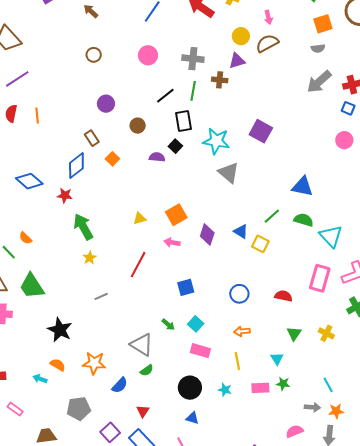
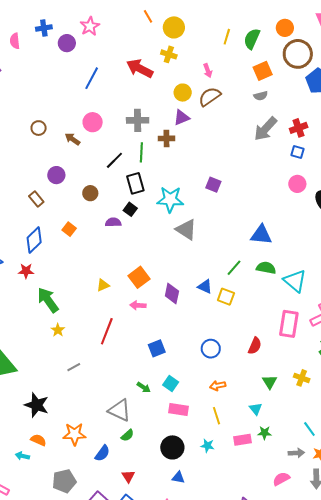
brown arrow: (91, 11) -> (72, 139), moved
purple square: (261, 131) -> (213, 185), size x0.7
brown rectangle: (92, 138) -> (36, 199), moved
red semicircle: (283, 296) -> (255, 346), turned 108

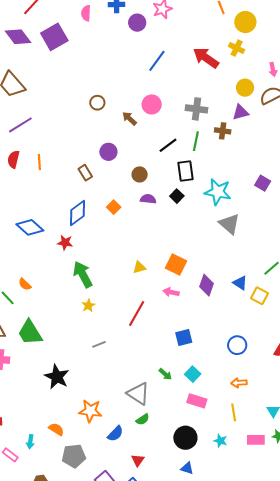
purple semicircle: (113, 222) -> (148, 199), moved
orange square: (139, 277) -> (176, 265), turned -35
orange semicircle: (38, 440) -> (56, 429), moved
cyan arrow: (22, 456) -> (30, 442), moved, turned -104

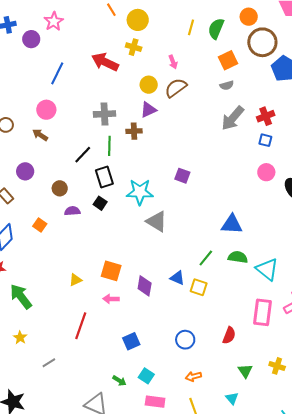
pink circle: (152, 104) -> (46, 110), moved
yellow star: (88, 306) -> (20, 338), moved

